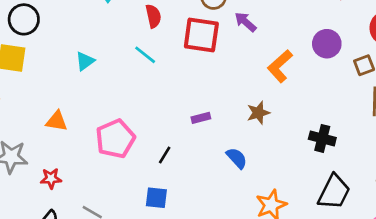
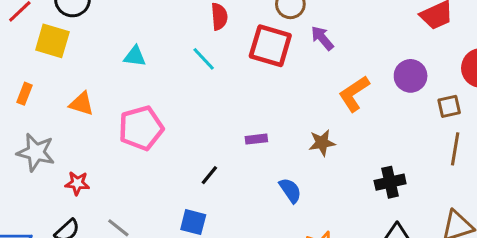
cyan triangle: (85, 61) -> (135, 56), turned 35
orange triangle: (57, 121) -> (81, 104), moved
black cross: (322, 138) -> (390, 182), turned -35
pink pentagon: (115, 139) -> (141, 128), moved

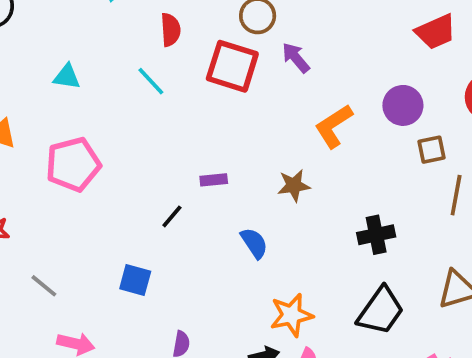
brown square: (449, 106) -> (431, 150), moved
black line: (209, 175) -> (172, 216), moved

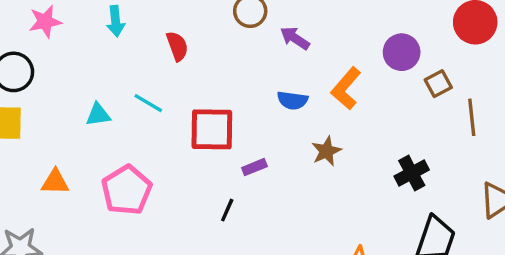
red square: (232, 66) -> (212, 129), moved
cyan line: (151, 81) -> (148, 103), moved
blue semicircle: (254, 243) -> (292, 100), moved, turned 148

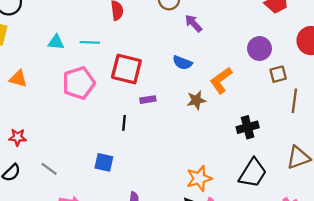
orange L-shape: (346, 88) -> (221, 80), moved
cyan line: (148, 103) -> (90, 42), turned -42
pink pentagon: (127, 190) -> (79, 83), moved
black line: (227, 210) -> (124, 123), turned -32

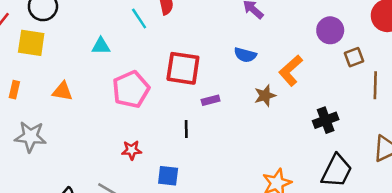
cyan line: (90, 42) -> (139, 19), moved, turned 60
red star: (18, 137) -> (132, 150), moved

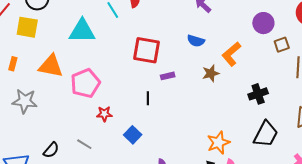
cyan triangle: (101, 46) -> (82, 31), size x1.8
pink pentagon: (131, 89) -> (85, 83), moved
orange triangle: (62, 91) -> (51, 66), size x1.5
blue square: (168, 176) -> (133, 135), turned 36

